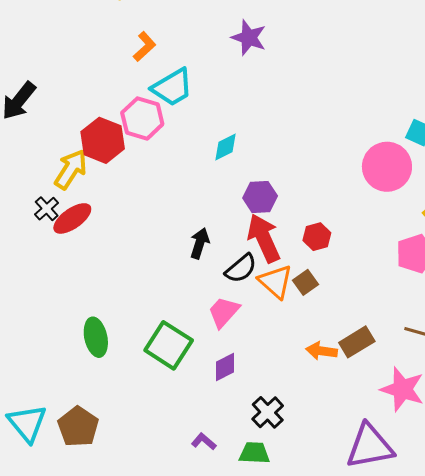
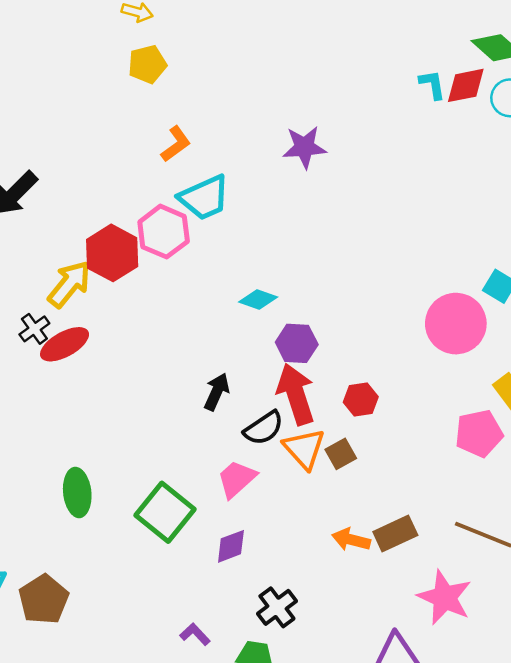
purple star: (249, 38) -> (304, 147), turned -30
cyan diamond: (226, 147) -> (258, 300), moved, turned 40

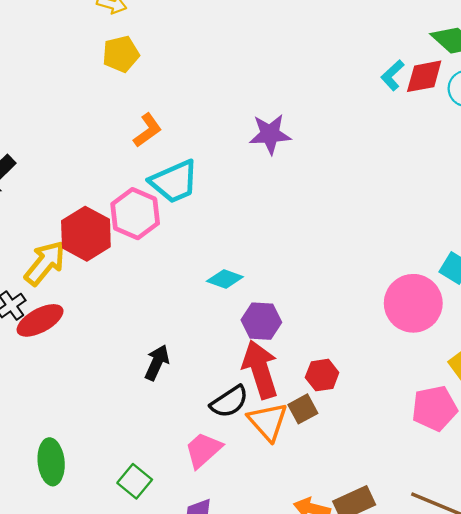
cyan L-shape: (432, 84) -> (392, 75), turned -124
black arrow: (217, 392) -> (157, 363), moved
brown square: (341, 454) -> (303, 409), moved
green square: (165, 512) -> (135, 481), size x0.6

